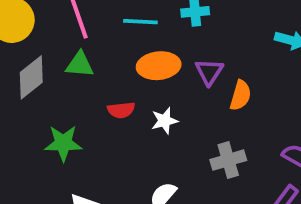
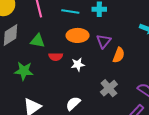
green triangle: (80, 65) -> (38, 41), moved
gray cross: (228, 160) -> (109, 88), turned -30

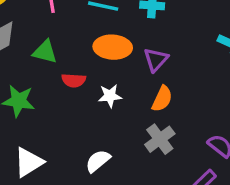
orange semicircle: (119, 55) -> (162, 99), moved

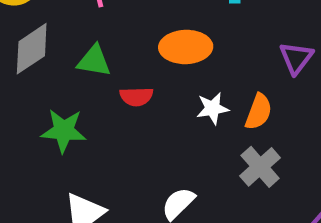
purple triangle: (156, 60) -> (296, 58), moved
white star: (110, 96) -> (213, 108), moved

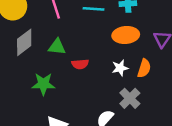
orange ellipse: (186, 47) -> (126, 35), moved
gray cross: (260, 167) -> (130, 98), moved

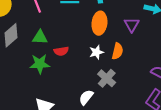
orange ellipse: (126, 35) -> (99, 23), turned -75
green star: (43, 84) -> (40, 64), moved

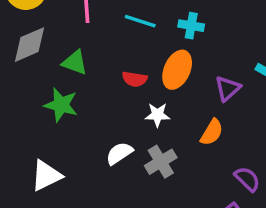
red semicircle: (61, 51) -> (135, 79), moved
orange semicircle: (117, 51) -> (212, 132), moved
white semicircle: (86, 97) -> (119, 153), moved

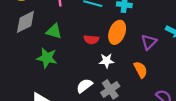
orange semicircle: (212, 132) -> (141, 70), turned -56

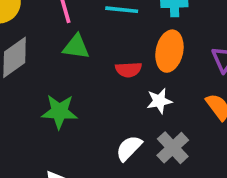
green triangle: (54, 31) -> (76, 47), moved

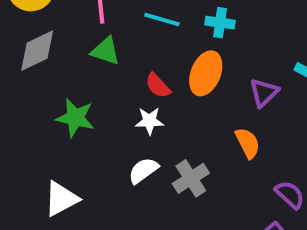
red semicircle: (128, 70) -> (158, 86), turned 40
white star: (159, 101) -> (149, 121), moved

